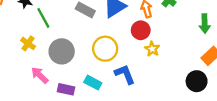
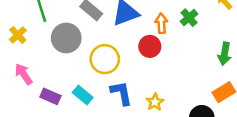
yellow star: (152, 49) -> (155, 102), moved
gray circle: (62, 51) -> (66, 38), moved

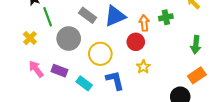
green cross: (189, 18) -> (166, 17), turned 32
purple rectangle: (50, 96) -> (59, 71), moved
yellow star: (155, 102) -> (143, 67), moved

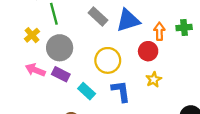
gray circle: (69, 39) -> (60, 48), moved
pink arrow: (36, 69) -> (35, 70), turned -36

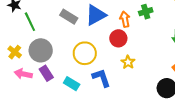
yellow cross: (32, 35) -> (15, 52), moved
purple rectangle: (61, 74) -> (46, 73), turned 42

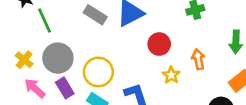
orange arrow: (125, 19) -> (198, 59), moved
yellow circle: (85, 53) -> (98, 72), moved
pink arrow: (23, 74) -> (35, 88), turned 30

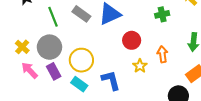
green line: (45, 21) -> (53, 17), moved

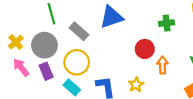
gray rectangle: (81, 14) -> (79, 31), moved
red circle: (132, 40) -> (145, 49), moved
yellow star: (140, 66) -> (136, 85), moved

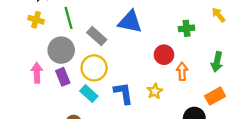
blue triangle: (111, 17) -> (130, 22), turned 30
yellow cross: (16, 42) -> (36, 20), moved, turned -32
pink arrow: (21, 67) -> (37, 73), turned 36

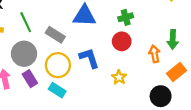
green cross: (187, 28) -> (126, 17), moved
orange arrow: (182, 71) -> (154, 54), moved
blue L-shape: (123, 93) -> (89, 58), moved

